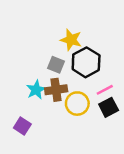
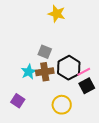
yellow star: (71, 40) -> (57, 14), moved
black hexagon: (86, 62) -> (69, 68), moved
yellow circle: (77, 104) -> (62, 105), moved

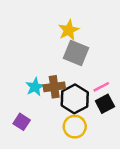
yellow star: (57, 14) -> (69, 30), moved, turned 30
gray square: (45, 52) -> (76, 53), moved, size x1.5
black hexagon: (69, 68) -> (75, 99), moved

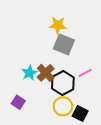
yellow star: (69, 30) -> (58, 25), turned 30
brown cross: (54, 87) -> (46, 73), turned -36
black square: (105, 104) -> (80, 113), moved, turned -35

